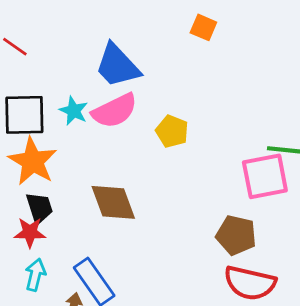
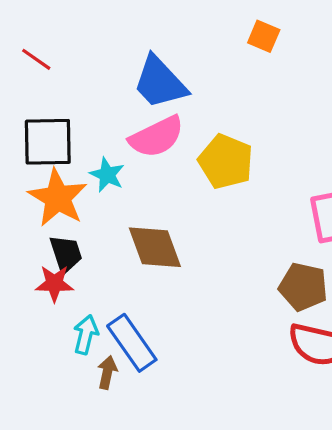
cyan star: (74, 111) -> (107, 175), moved
yellow pentagon: (172, 131) -> (226, 162), size x1.4
cyan arrow: (35, 275) -> (86, 335), moved

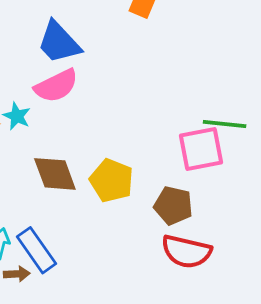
yellow pentagon: (226, 162) -> (111, 181), moved
brown arrow: (107, 372) -> (17, 274), turned 75

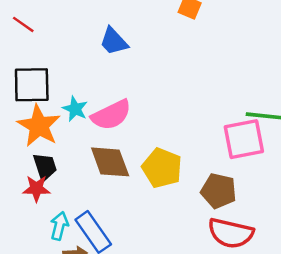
blue trapezoid: (59, 42) -> (114, 41), size x0.7
pink semicircle: (56, 86) -> (111, 115), moved

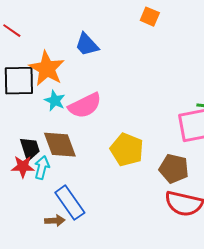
orange star: (39, 126) -> (47, 69), moved
brown diamond: (110, 162) -> (60, 145), moved
cyan arrow: (59, 226) -> (42, 168), moved

